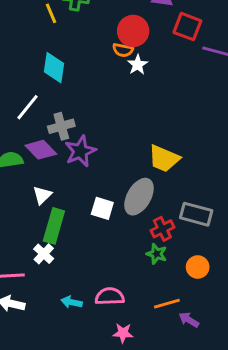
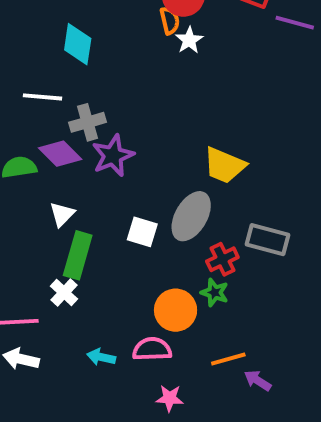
orange semicircle: (123, 50) -> (170, 21), turned -114
white line: (28, 107) -> (42, 97), turned 56
orange circle: (198, 267) -> (176, 310), moved, size x1.4

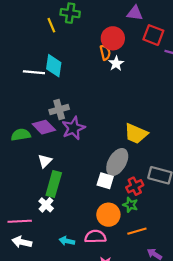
white line: (42, 97) -> (34, 72), moved
white square: (142, 232) -> (105, 181), moved
orange line: (228, 359) -> (137, 231), moved

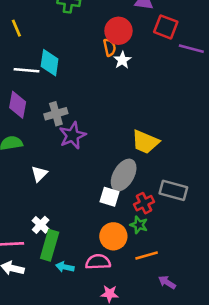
yellow line: (51, 25) -> (16, 28), moved
purple diamond: (44, 127) -> (18, 105), moved, turned 55
green rectangle: (54, 184) -> (50, 245), moved

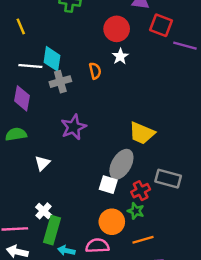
orange semicircle: (110, 47) -> (95, 71), moved
gray cross: (56, 114) -> (60, 82), moved

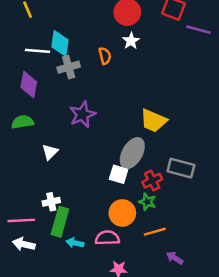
white cross: (44, 211) -> (51, 202), turned 35

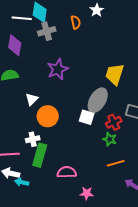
yellow trapezoid: (153, 121) -> (115, 74), turned 85
orange circle: (122, 213) -> (48, 116), moved
pink semicircle: (107, 238) -> (67, 172), moved
cyan arrow: (75, 243) -> (22, 182), moved

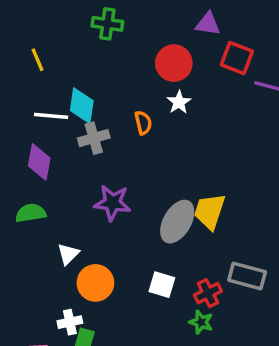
purple star: (58, 69) -> (112, 203), turned 30
gray ellipse: (98, 100) -> (177, 222), moved

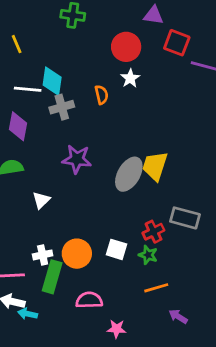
orange circle: (95, 283) -> (77, 254), moved
white square: (162, 285) -> (117, 249), moved

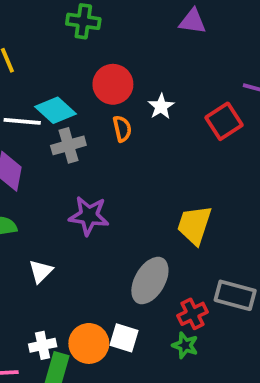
red square: (177, 43) -> (224, 121), moved, turned 36
red circle: (126, 47) -> (113, 84), moved
cyan diamond: (52, 81) -> (56, 110), turned -56
gray ellipse: (129, 174) -> (150, 281), moved
white square: (117, 249) -> (124, 338), moved

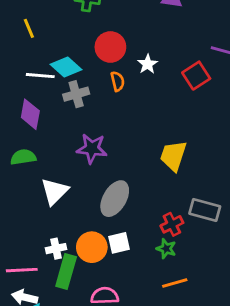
white triangle: (41, 271) -> (55, 191), size x1.5
gray ellipse: (150, 281) -> (115, 199), moved
white square: (124, 338) -> (119, 243), turned -30

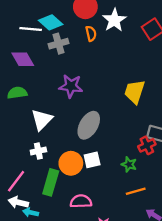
white star: (148, 64) -> (114, 20), size x1.5
purple diamond: (30, 114) -> (23, 59), turned -40
red cross: (172, 224) -> (147, 145), moved
white cross: (56, 249) -> (38, 151), moved
pink line: (22, 270) -> (16, 181), turned -50

